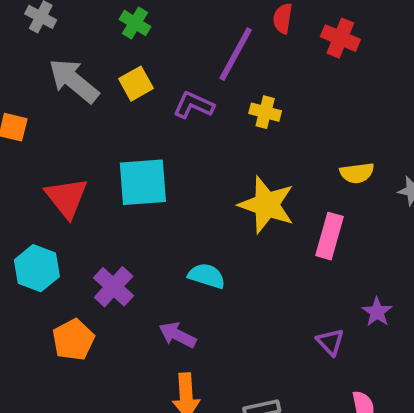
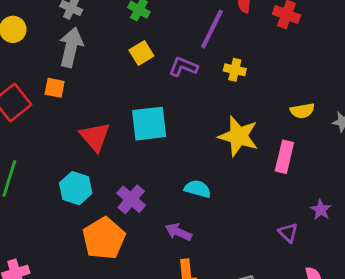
gray arrow: (74, 81) -> (71, 47), moved, turned 66
orange pentagon: (73, 340) -> (104, 238), size x1.4

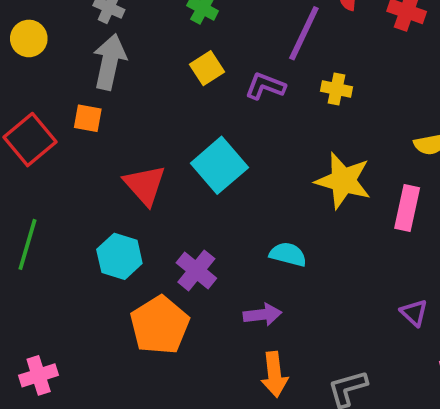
cyan square: (149, 124) -> (219, 165), turned -33
purple arrow: (178, 232) -> (262, 315), turned 150

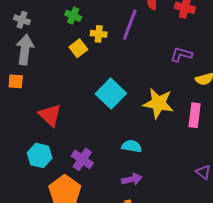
purple L-shape: (265, 86) -> (181, 55), moved
yellow cross: (336, 89) -> (99, 34), moved
cyan square: (219, 165) -> (111, 94), moved
purple arrow: (262, 315) -> (132, 179), moved

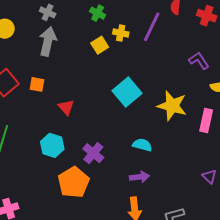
purple L-shape: (181, 55) -> (199, 61), turned 35
orange square: (16, 81) -> (37, 84), moved
red triangle: (50, 115) -> (66, 107), size x0.7

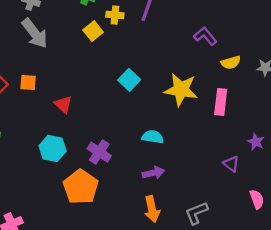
gray arrow: (48, 41) -> (35, 33), turned 136
cyan square: (127, 92) -> (129, 80), size x0.7

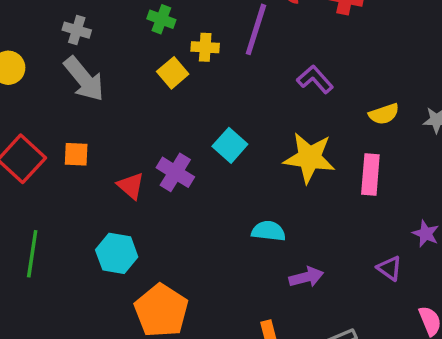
purple L-shape: (205, 36) -> (315, 79), moved
purple cross: (99, 152) -> (175, 172), moved
purple arrow: (153, 173) -> (306, 277), moved

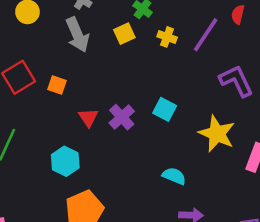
yellow square: (173, 73) -> (124, 34), moved
purple L-shape: (315, 79) -> (236, 81), size x1.4
cyan square: (230, 145) -> (165, 109), turned -30

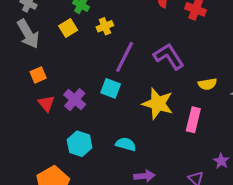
purple line: (206, 35) -> (125, 57), moved
yellow cross: (167, 37) -> (105, 26), turned -35
orange square: (57, 85) -> (38, 75), moved, turned -35
cyan hexagon: (65, 161) -> (80, 144), moved

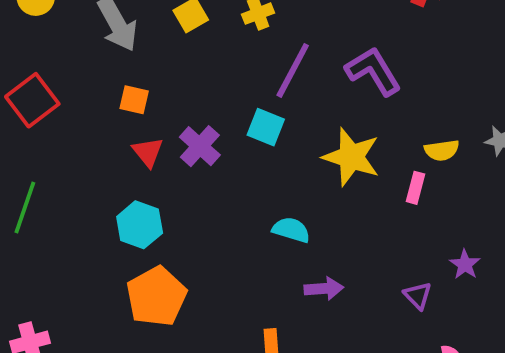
orange square: (38, 75) -> (134, 100), turned 35
yellow semicircle: (207, 84) -> (442, 150), moved
pink rectangle: (193, 120) -> (416, 188), size x0.7
cyan hexagon: (80, 144) -> (140, 225), moved

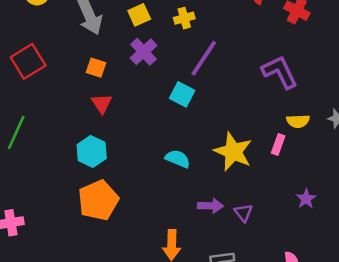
purple L-shape: (373, 71) -> (280, 72), moved
purple cross: (200, 146) -> (144, 52), moved
yellow star: (351, 157) -> (233, 152), moved
cyan semicircle: (291, 230) -> (178, 159), moved
purple triangle: (418, 296) -> (243, 213), moved

